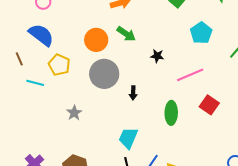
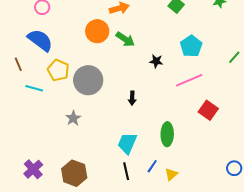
cyan pentagon: (201, 33) -> (191, 46), moved
orange circle: (96, 40) -> (97, 31), moved
gray circle: (104, 74) -> (88, 80), moved
green ellipse: (171, 113) -> (167, 134), moved

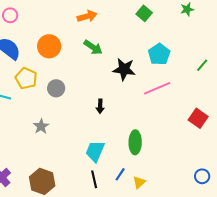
orange circle: (97, 31) -> (49, 46), moved
black star: (156, 61) -> (124, 69), size x1.6
gray circle: (88, 80) -> (56, 88), size x0.6
red square: (208, 110) -> (198, 118), moved

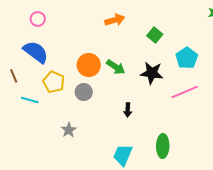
green square: (144, 13) -> (155, 35), moved
orange circle: (49, 46) -> (89, 65), moved
green arrow: (93, 47) -> (116, 67), moved

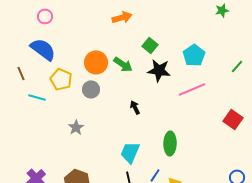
green square: (155, 35) -> (150, 45), moved
black arrow: (128, 110) -> (135, 107), turned 152

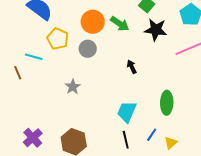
brown line: (21, 73) -> (18, 73), moved

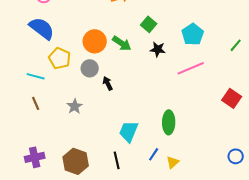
black star: (156, 30) -> (158, 49), size x0.7
black arrow: (132, 67) -> (108, 83), moved
brown line: (18, 73) -> (36, 103), moved
purple cross: (33, 138) -> (35, 157), turned 30
black line: (126, 140) -> (117, 160), moved

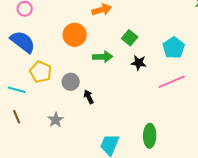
orange circle: (95, 41) -> (75, 35), moved
green arrow: (122, 43) -> (103, 57), turned -36

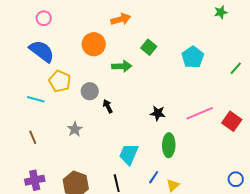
black star: (139, 63) -> (158, 113), moved
pink line: (172, 82) -> (200, 113), moved
brown line: (17, 117) -> (33, 137), moved

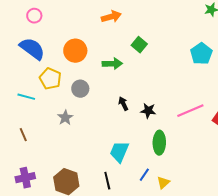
orange circle: (94, 44) -> (75, 51), moved
cyan pentagon: (193, 57) -> (201, 54), moved
black arrow: (108, 106) -> (123, 104), moved
gray star: (75, 129) -> (65, 118), moved

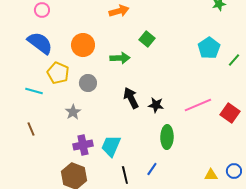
black arrow: (123, 104) -> (131, 98), size x1.5
cyan trapezoid: (119, 152) -> (111, 146), moved
purple cross: (25, 178) -> (83, 145), moved
black line: (107, 181) -> (125, 175), moved
yellow triangle: (163, 183) -> (211, 175), moved, turned 40

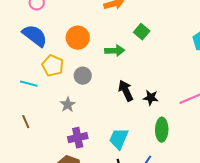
cyan trapezoid: (111, 146) -> (119, 139), moved

